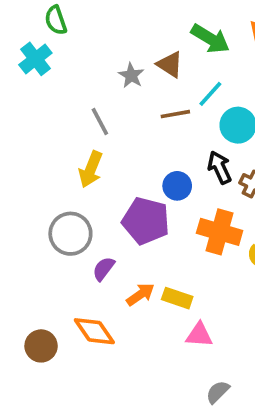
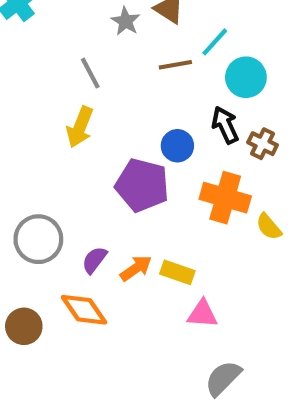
gray circle: (70, 234) -> (38, 239), moved
purple semicircle: (104, 269) -> (94, 260), moved
gray semicircle: (218, 392) -> (223, 378), size x1.4

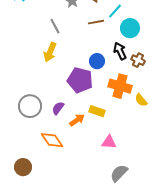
purple semicircle: (94, 260) -> (58, 108), moved
yellow rectangle: (177, 272) -> (97, 111), moved
brown circle: (24, 326) -> (23, 167), moved

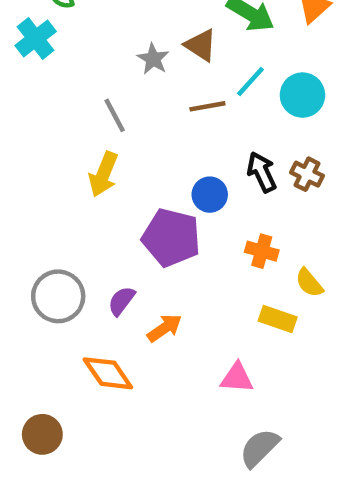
cyan circle: (130, 28) -> (302, 95), moved
brown cross: (138, 60) -> (307, 174), moved
orange cross: (120, 86) -> (262, 251), size x0.6
yellow rectangle: (97, 111) -> (278, 319), moved

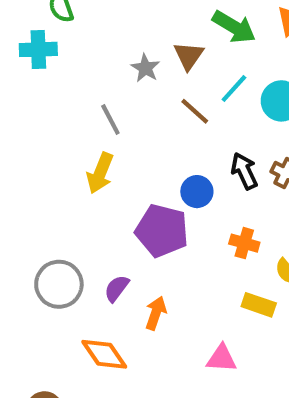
cyan cross: (36, 38) -> (38, 49), turned 36
brown triangle: (201, 45) -> (189, 56), turned 32
brown line: (207, 106) -> (195, 111), turned 52
orange arrow: (164, 328) -> (156, 313), turned -36

